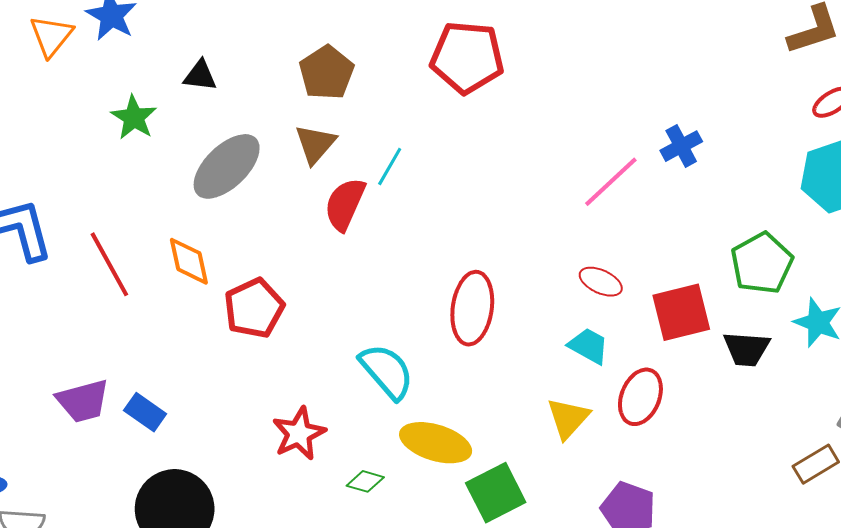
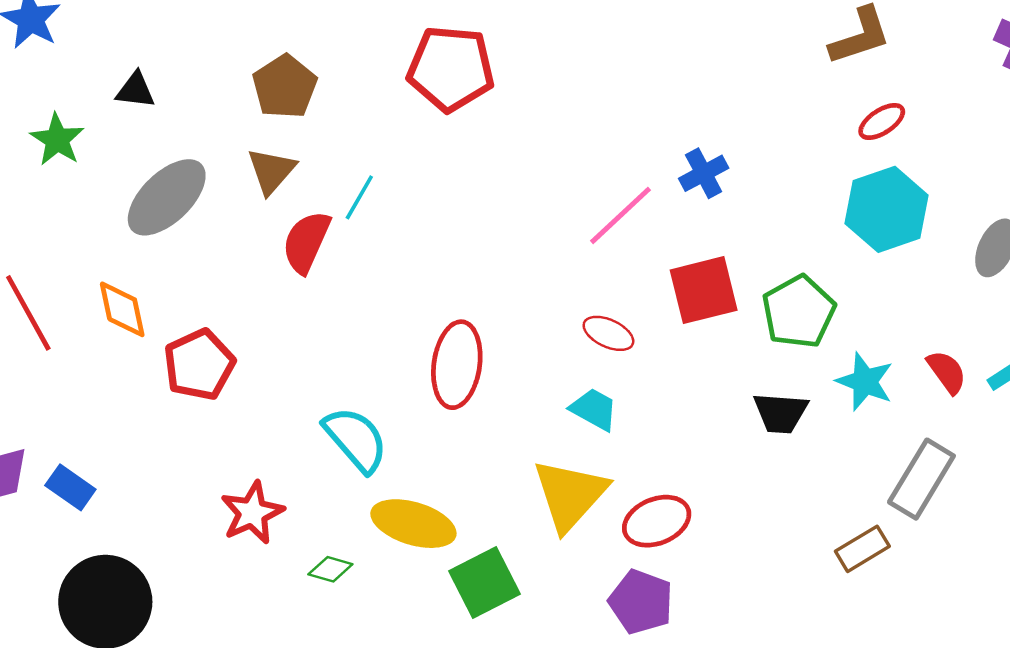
red square: (681, 312) -> (704, 290), moved
red ellipse: (640, 397) -> (657, 521), moved, turned 46
yellow triangle: (568, 418) -> (570, 495), size x1.5

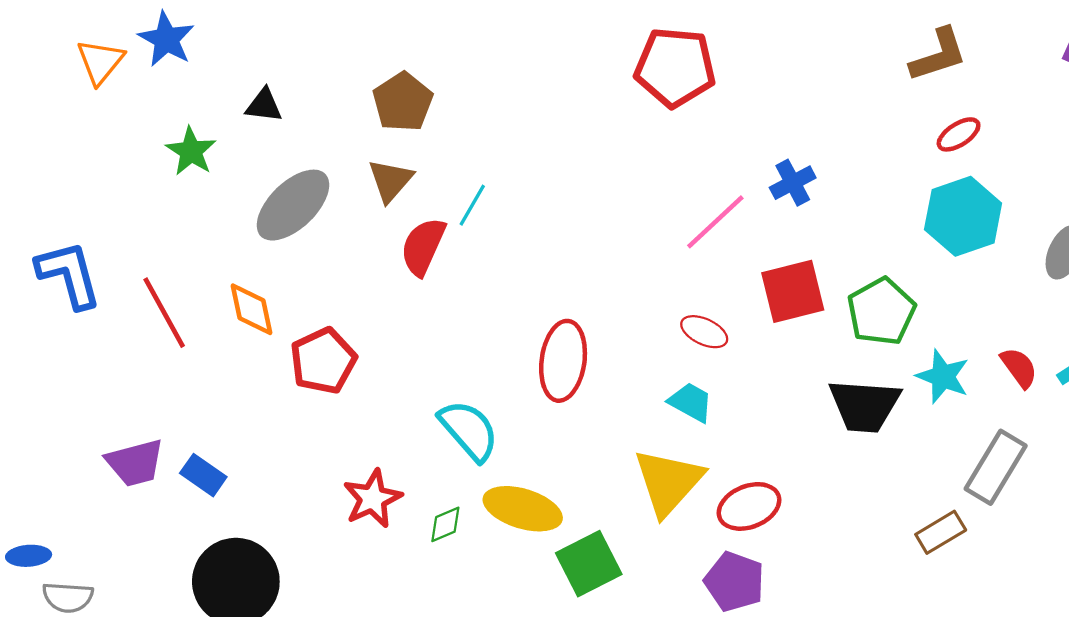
red pentagon: (451, 69) -> (675, 67), moved
black trapezoid: (781, 413) -> (864, 406), size x1.4
green diamond: (330, 569) -> (445, 524), moved, turned -39

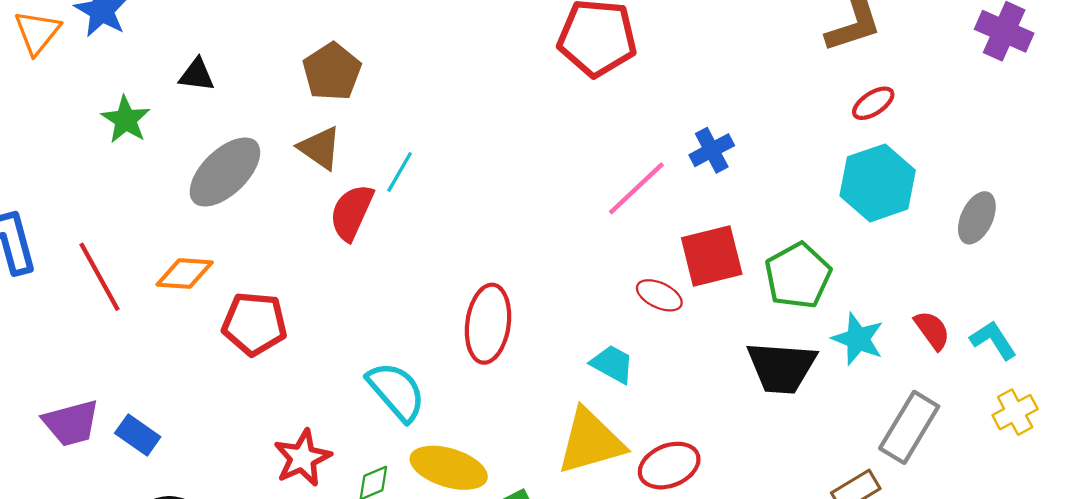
brown triangle: (390, 180) -> (320, 148), turned -36
orange diamond: (252, 309) -> (185, 273), turned -74
red ellipse: (704, 332) -> (659, 295), moved
red pentagon: (323, 361) -> (254, 324), turned 30
yellow triangle: (668, 482) -> (591, 442), turned 32

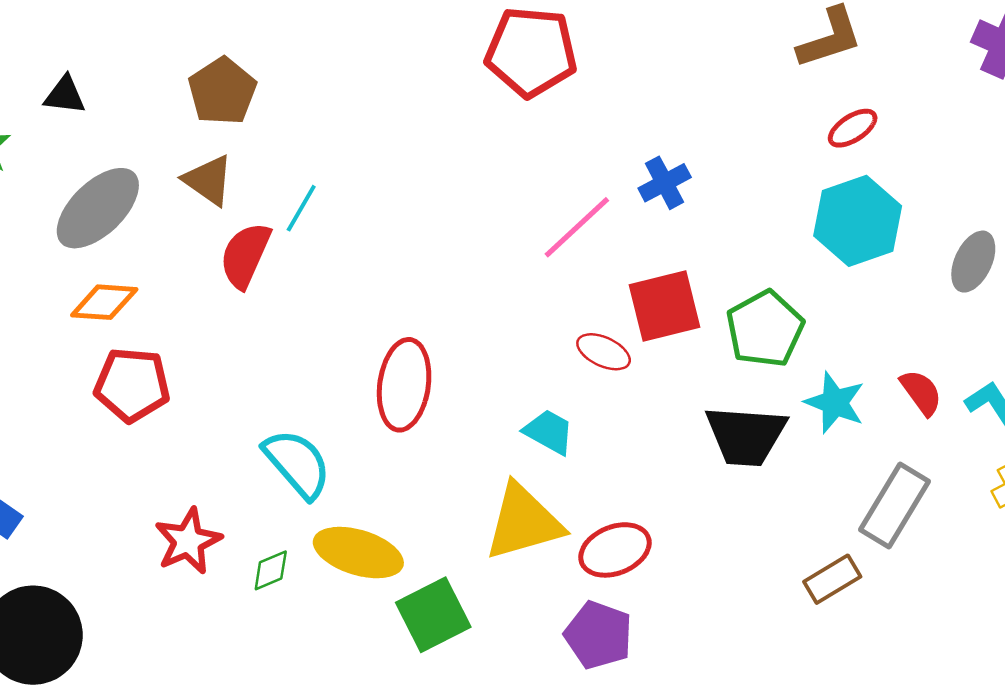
orange diamond: (185, 273) -> (104, 302), moved

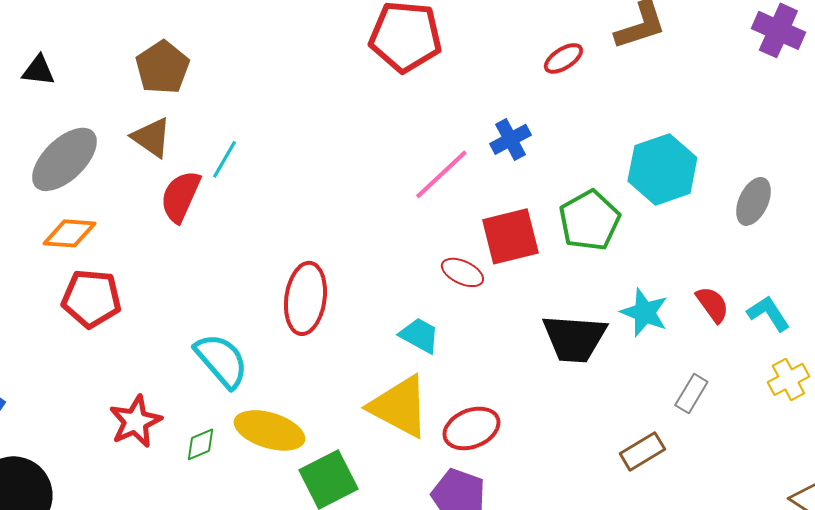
red ellipse: (853, 128) -> (563, 58), moved
green pentagon: (765, 329) -> (589, 220), moved
gray rectangle: (895, 506) -> (691, 393), size x0.6
yellow triangle: (523, 522) -> (399, 406), turned 44

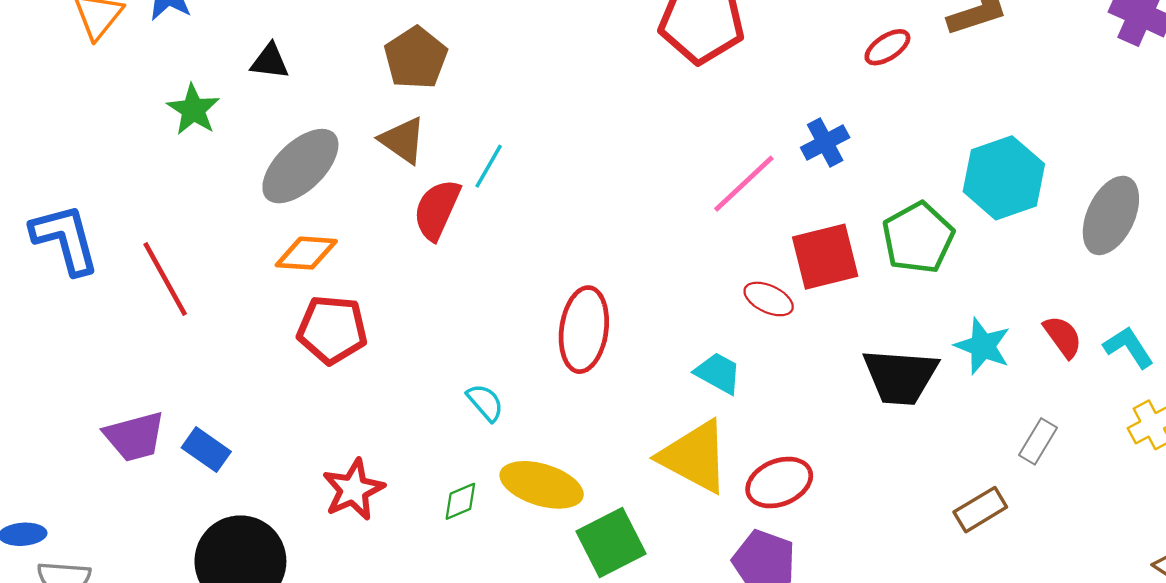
gray ellipse: (753, 201) -> (1111, 215), size x1.4
cyan semicircle: (221, 360) -> (485, 403), size x0.6
red star: (135, 421) -> (353, 490), moved

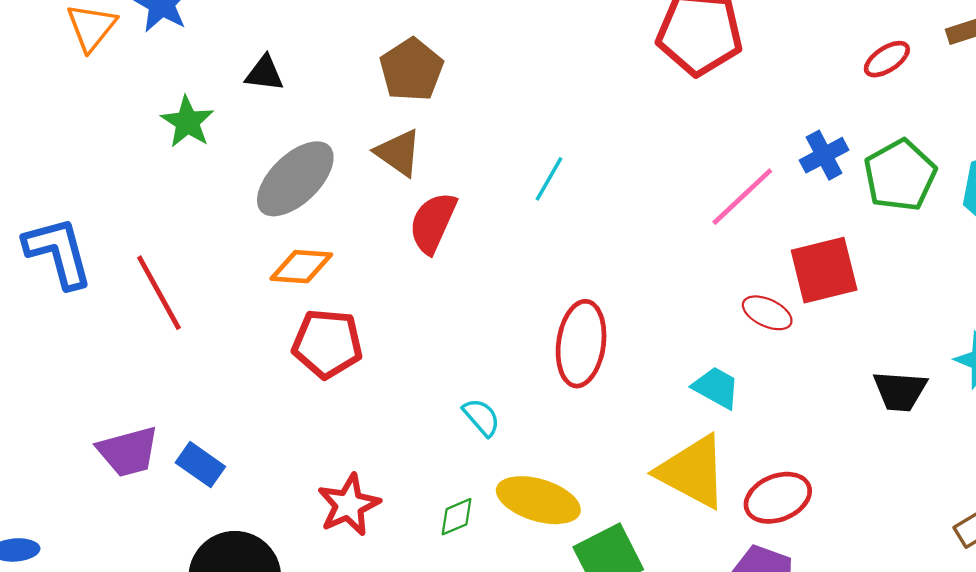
cyan line: (489, 166) -> (549, 179), moved
green pentagon: (918, 238) -> (900, 175), moved
black trapezoid: (900, 377) -> (900, 391), size x0.7

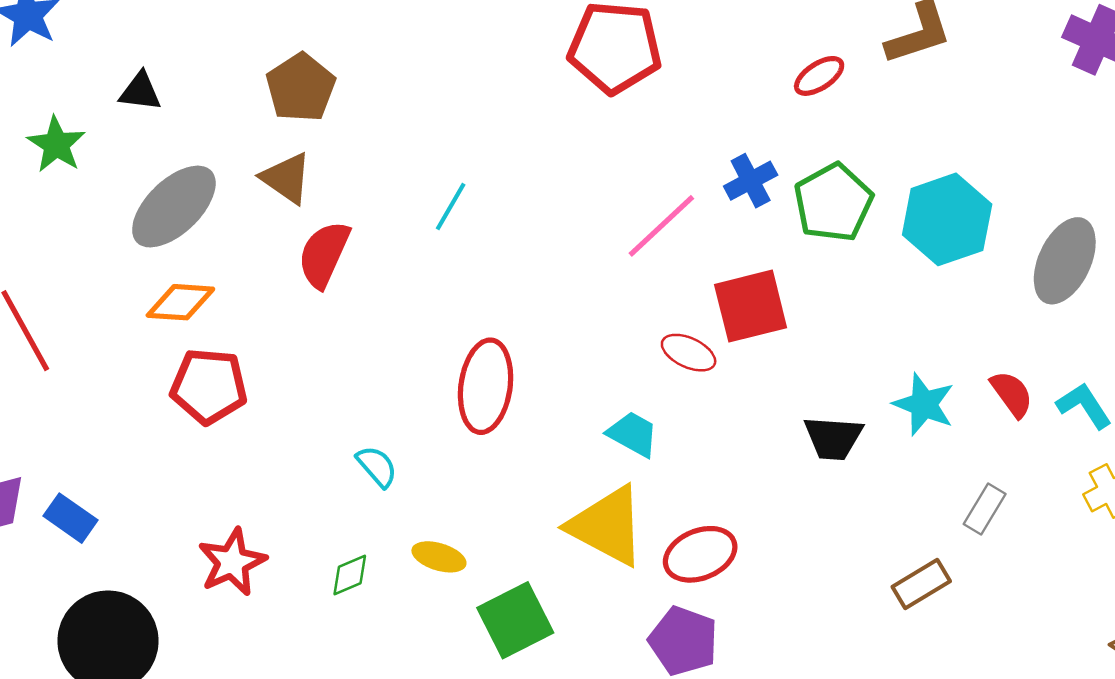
yellow ellipse: (538, 500) -> (439, 557), size x0.6

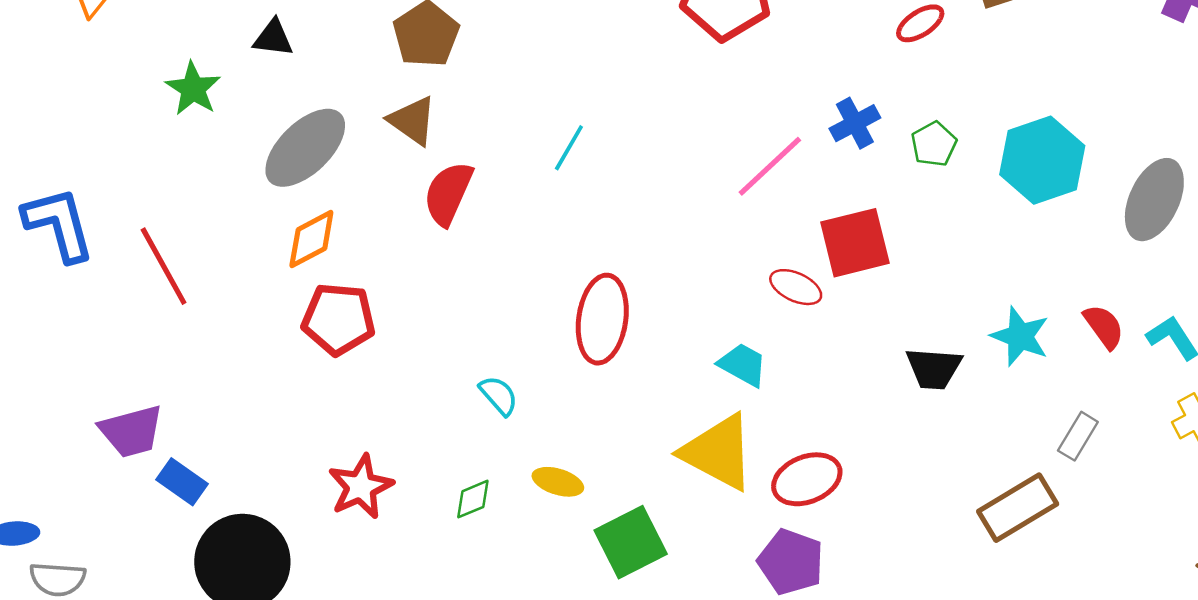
green pentagon: (833, 203) -> (934, 144), size x0.6
orange diamond: (180, 302) -> (311, 239), turned -32
blue rectangle: (71, 518) -> (182, 482), moved
brown rectangle: (921, 584) -> (1018, 508), size x1.4

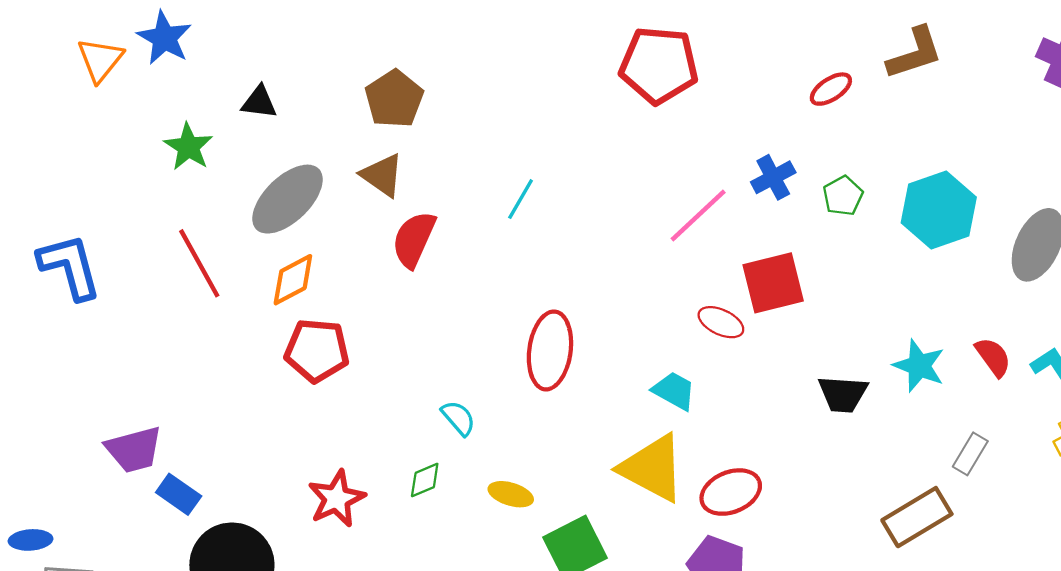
red line: (164, 266) -> (199, 263), moved
green diamond: (473, 499) -> (425, 480), moved

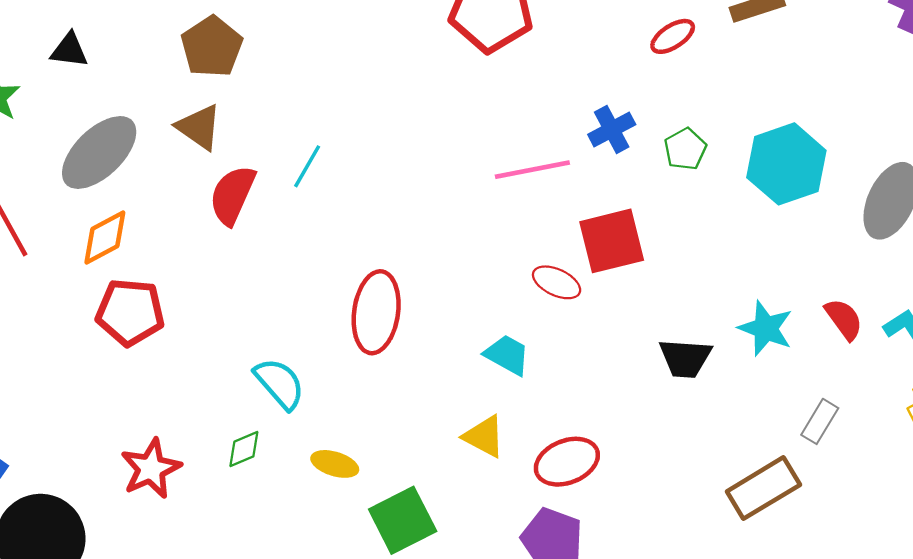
cyan line: (521, 199) -> (307, 166), moved
pink line: (698, 215) -> (532, 170), turned 32
cyan semicircle: (458, 418) -> (280, 384), size x1.4
yellow triangle: (652, 468) -> (484, 436), size x0.6

